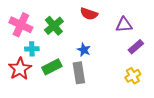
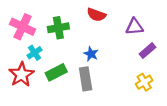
green cross: (54, 26) -> (58, 28), turned 30
cyan cross: (32, 49) -> (34, 53), turned -32

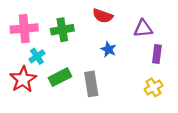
pink cross: (23, 27) -> (24, 29), turned -30
purple rectangle: (147, 51) -> (157, 54), turned -42
blue star: (91, 54) -> (108, 49), moved

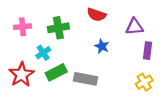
pink cross: (24, 29) -> (23, 27), size x0.7
cyan cross: (37, 56) -> (43, 53), moved
gray rectangle: (91, 84) -> (86, 79), turned -70

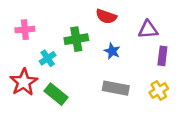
green cross: (58, 28) -> (76, 39), moved
green rectangle: (56, 72) -> (56, 94), moved, turned 66
gray rectangle: (86, 79) -> (116, 88), moved

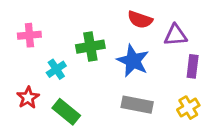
red semicircle: (106, 16) -> (140, 20), moved
blue star: (112, 51) -> (133, 61), size x1.6
red star: (24, 82) -> (28, 98), size x0.7

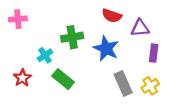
pink cross: (29, 35) -> (18, 19), moved
gray rectangle: (137, 105) -> (123, 84), moved, turned 55
green rectangle: (66, 112) -> (63, 79), moved

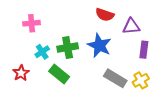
pink cross: (18, 19) -> (32, 23), moved
green cross: (72, 37) -> (68, 48), moved
gray rectangle: (123, 84) -> (115, 78), turned -35

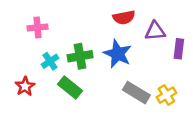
red semicircle: (105, 15) -> (124, 17), turned -30
purple rectangle: (144, 50) -> (179, 49), moved

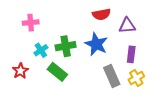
purple rectangle: (179, 49) -> (131, 54), moved
gray rectangle: (136, 93) -> (112, 76), turned 35

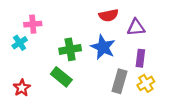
cyan cross: (41, 50) -> (20, 43), moved
red star: (20, 71) -> (22, 88), moved
gray rectangle: (112, 76) -> (120, 81), turned 40

